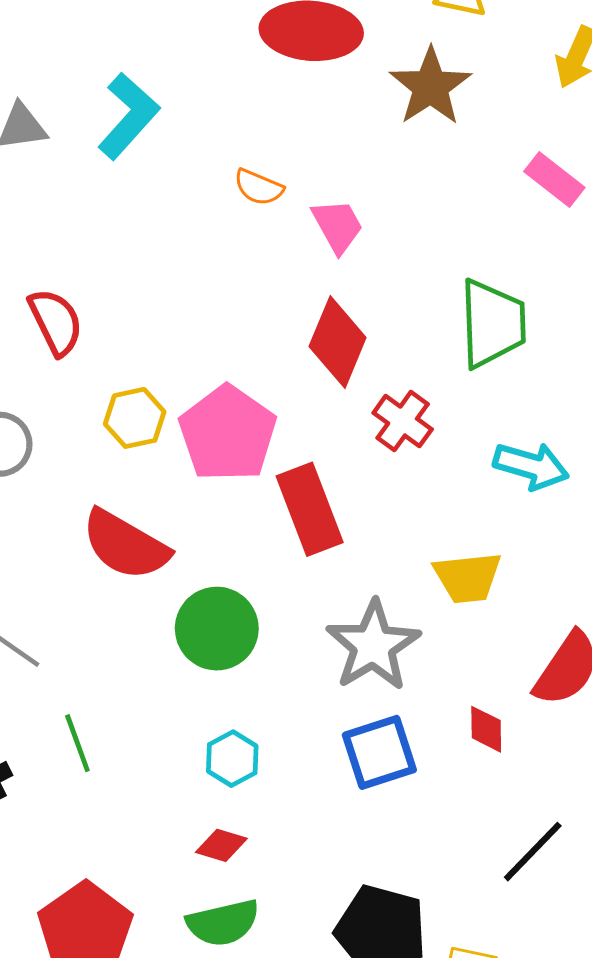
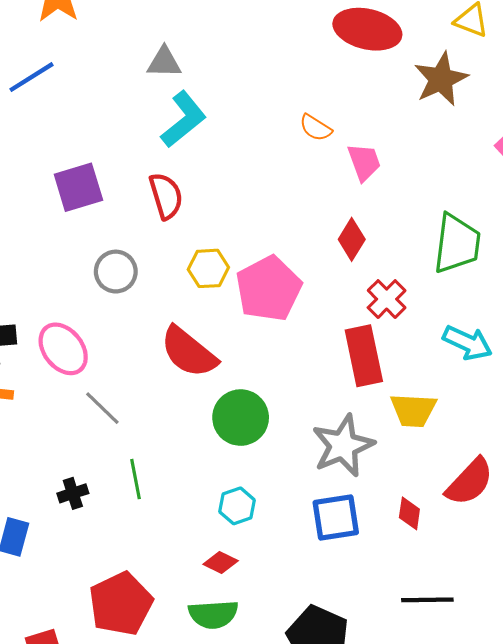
cyan L-shape: (128, 116) -> (184, 119), moved
red diamond: (338, 342) -> (352, 239), size x0.7
red rectangle: (310, 509) -> (364, 356), moved
black line: (533, 852) -> (427, 600), turned 36

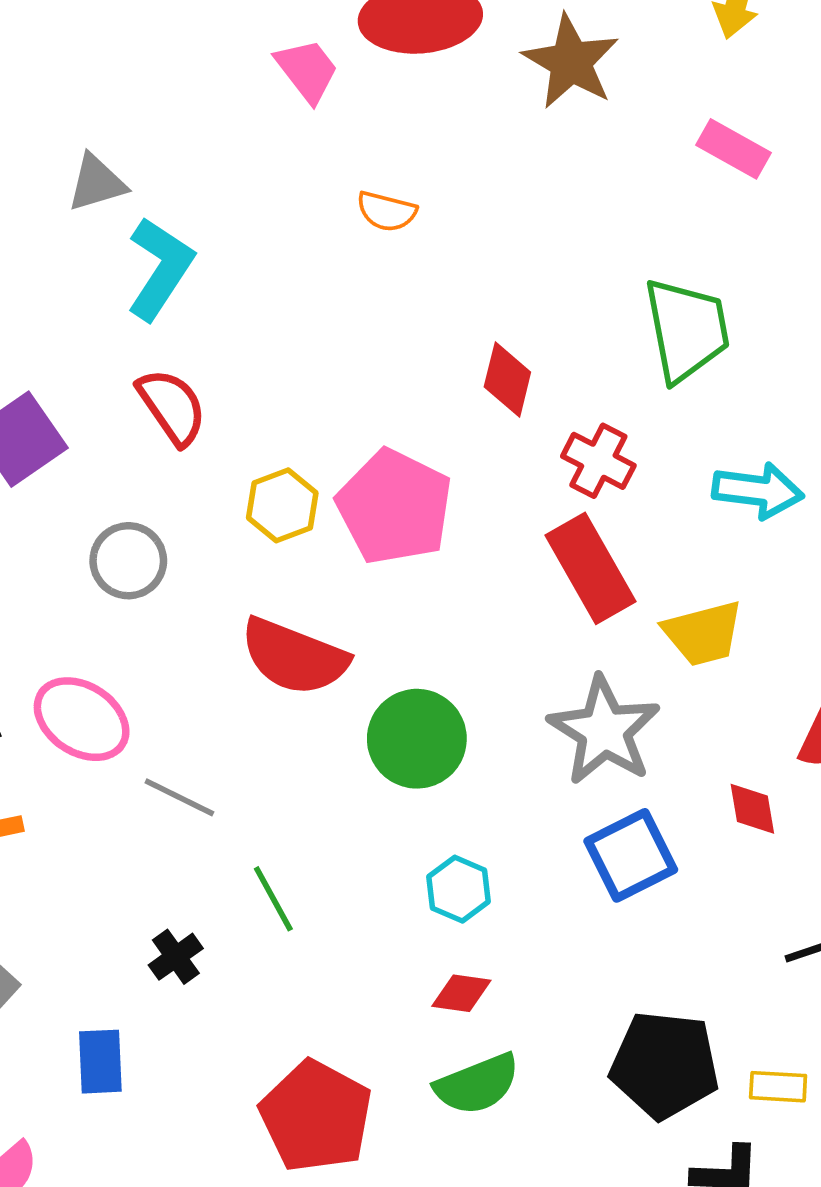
pink trapezoid: (364, 162) -> (307, 70), moved

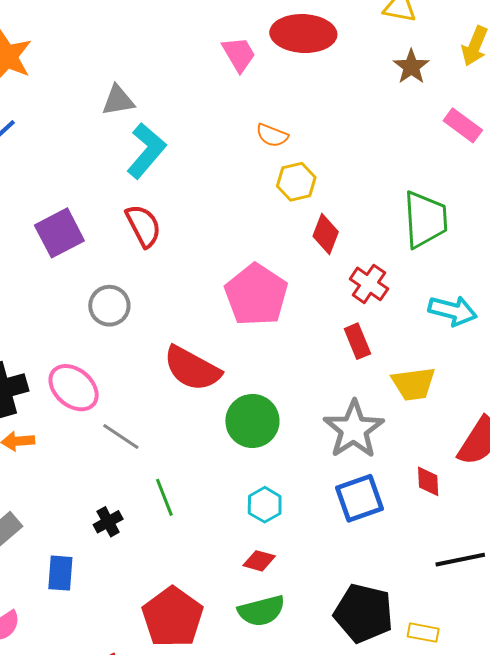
brown star: (571, 62) -> (411, 67), moved, size x0.7
yellow hexagon: (282, 505) -> (296, 182), moved
red rectangle: (591, 568) -> (357, 341), size x0.6

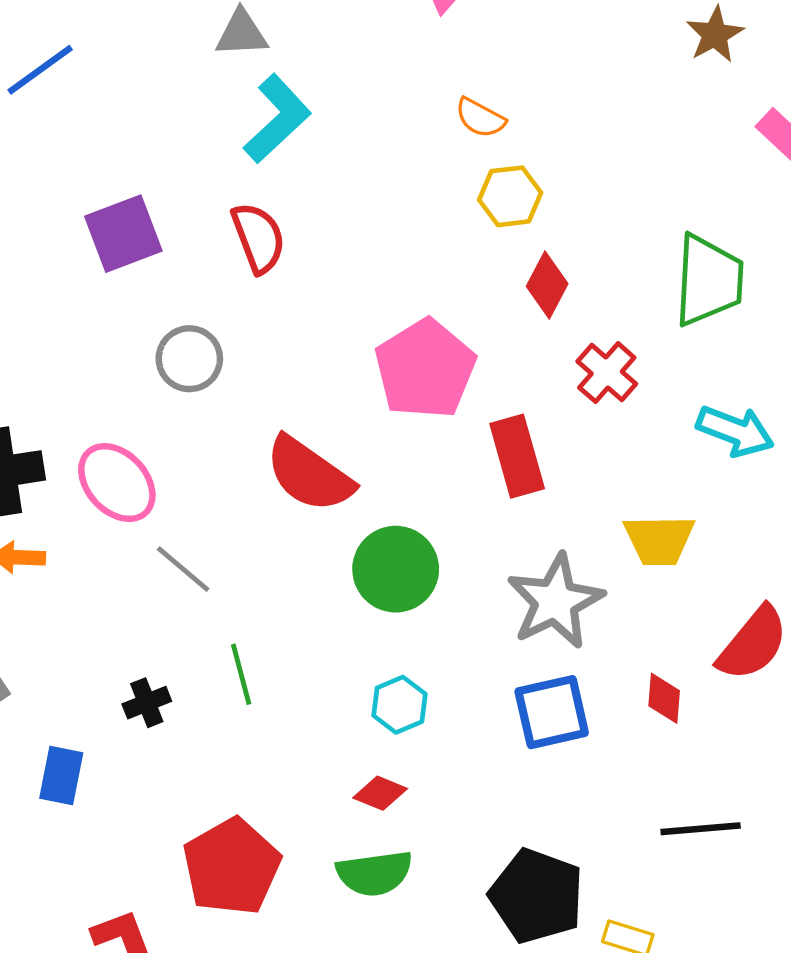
red rectangle: (357, 341) -> (517, 456), moved, size x1.4

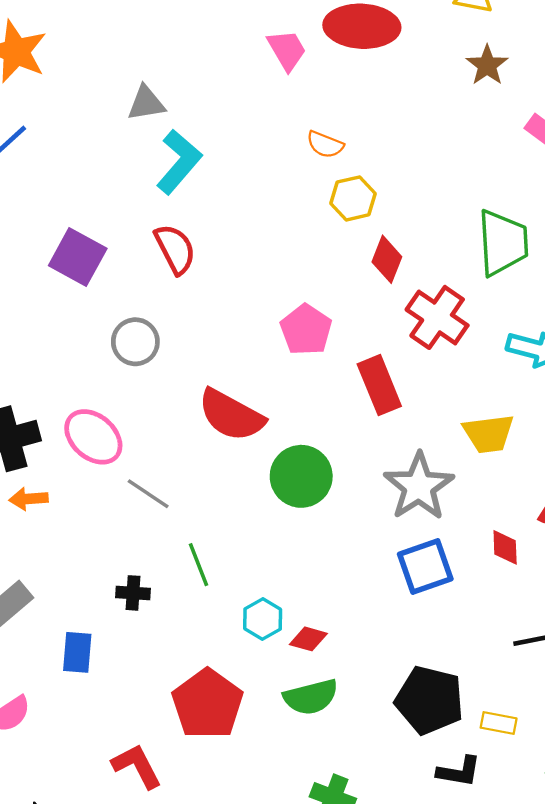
purple square: (123, 234) -> (78, 257), turned -34
pink pentagon: (425, 369) -> (306, 330), size x0.7
red cross: (607, 373) -> (437, 317), size x1.4
black cross: (147, 703) -> (133, 593), turned 32
cyan hexagon: (399, 705) -> (263, 619), moved

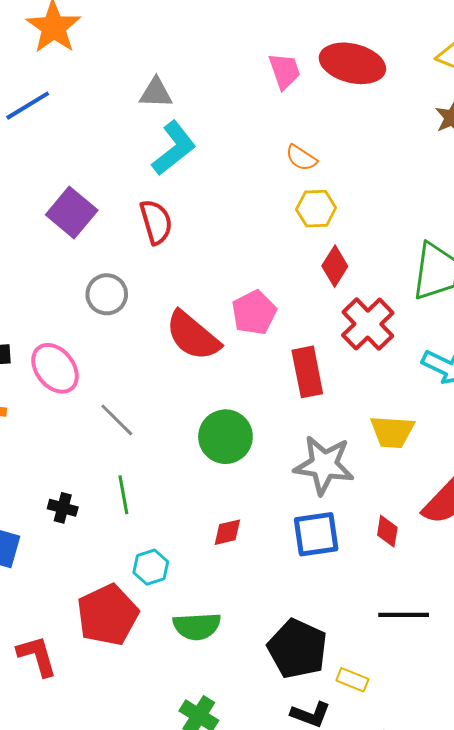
red semicircle: (231, 415) -> (193, 336), moved
gray star: (419, 486) -> (324, 465), turned 30
gray line: (148, 494) -> (117, 420), moved
cyan hexagon: (263, 619) -> (151, 567), moved
red diamond: (308, 639) -> (227, 532), moved, turned -40

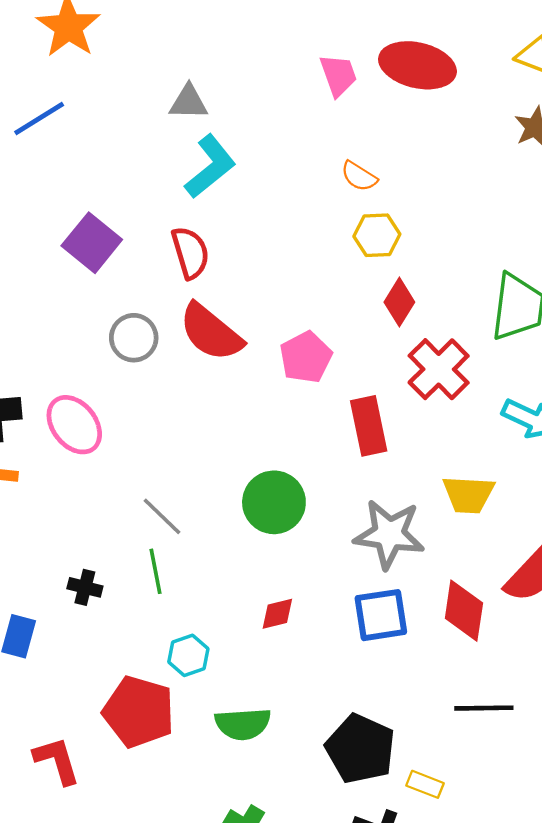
red semicircle: (193, 336) -> (211, 332), moved
gray line: (117, 420) -> (162, 516), moved
red diamond: (387, 531) -> (464, 611), size x1.6
red pentagon: (108, 615) -> (139, 712), turned -30

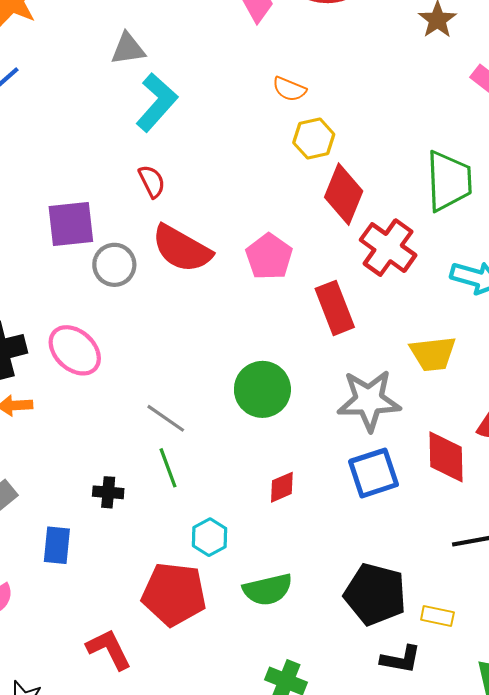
purple square: (92, 243) -> (71, 224), moved, turned -36
red semicircle: (190, 253) -> (152, 181), size x0.7
red diamond: (399, 302) -> (344, 194), size x1.4

